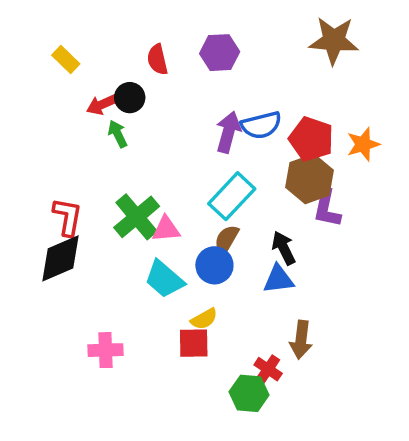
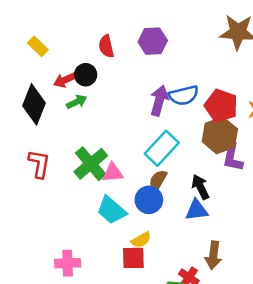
green arrow: (118, 134) -> (77, 102), turned 90
black diamond: (61, 258) -> (34, 104), moved, turned -45

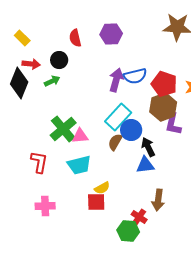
red arrow: (65, 80) -> (31, 64), moved, turned -150
red L-shape: (39, 164) -> (39, 162), moved
blue circle: (149, 200) -> (131, 130), moved
cyan trapezoid: (111, 210) -> (79, 165), turned -55

